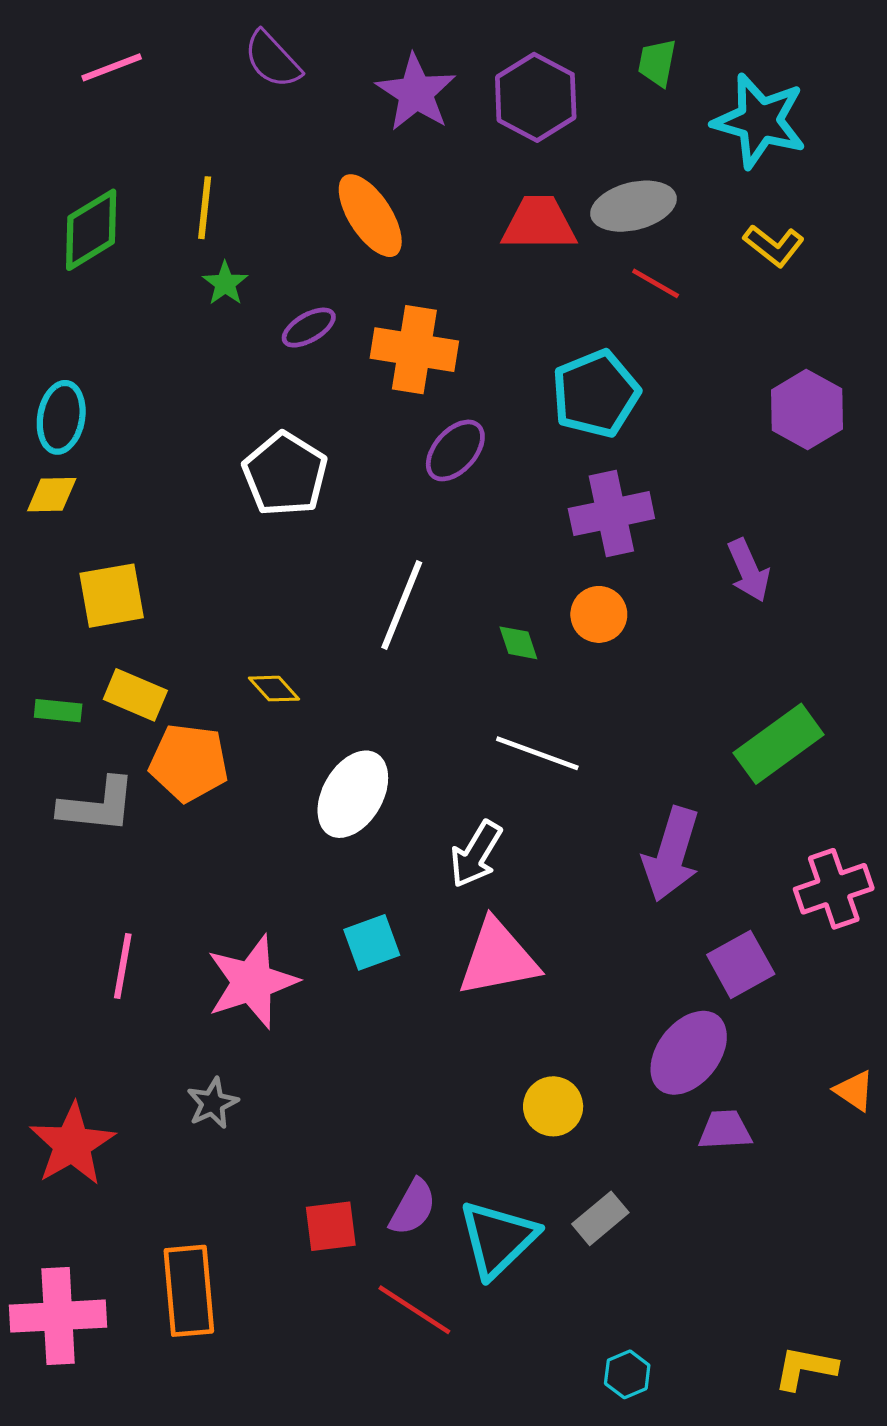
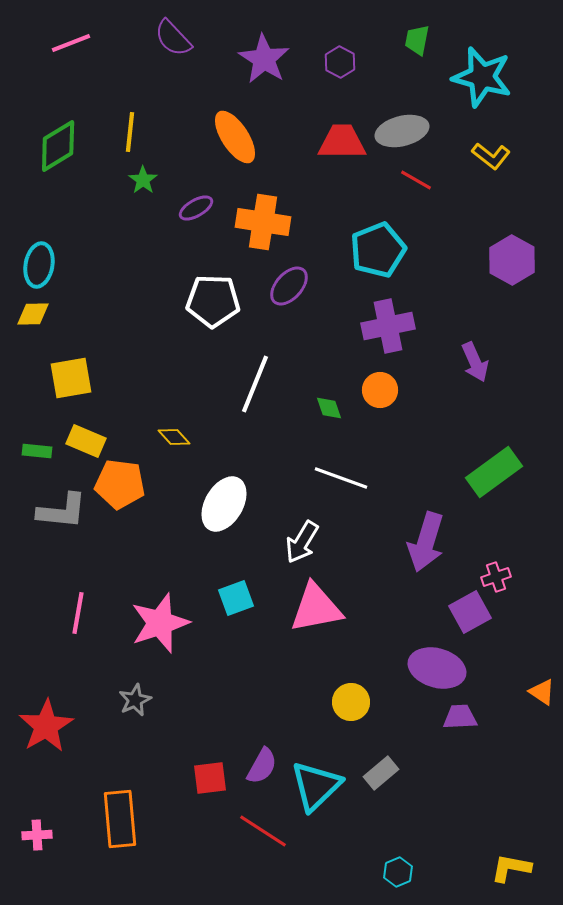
purple hexagon: (536, 97) -> (340, 62), size x0.6
white pentagon: (285, 474) -> (213, 301), moved, turned -30
pink cross: (834, 889) -> (496, 577), moved, size x0.6
purple ellipse: (689, 1053) -> (437, 668), turned 68
pink cross: (58, 1316) -> (37, 835), size x0.5

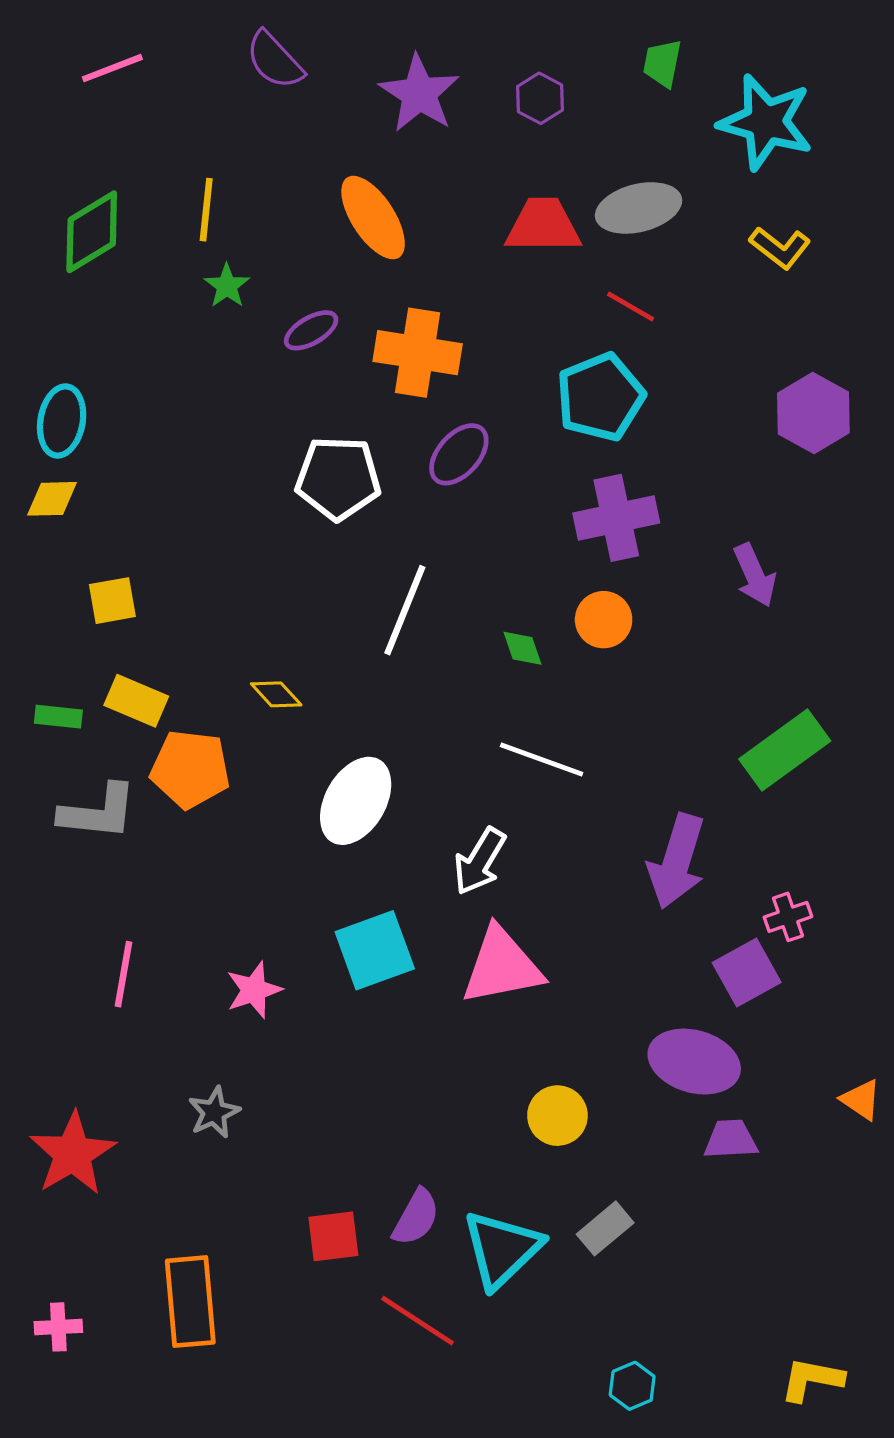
red line: (416, 180) -> (631, 307), moved
yellow square: (71, 378) -> (112, 601), size x0.7
cyan square: (236, 598) -> (375, 950), size x1.4
pink star: (160, 623) -> (254, 990), size x0.6

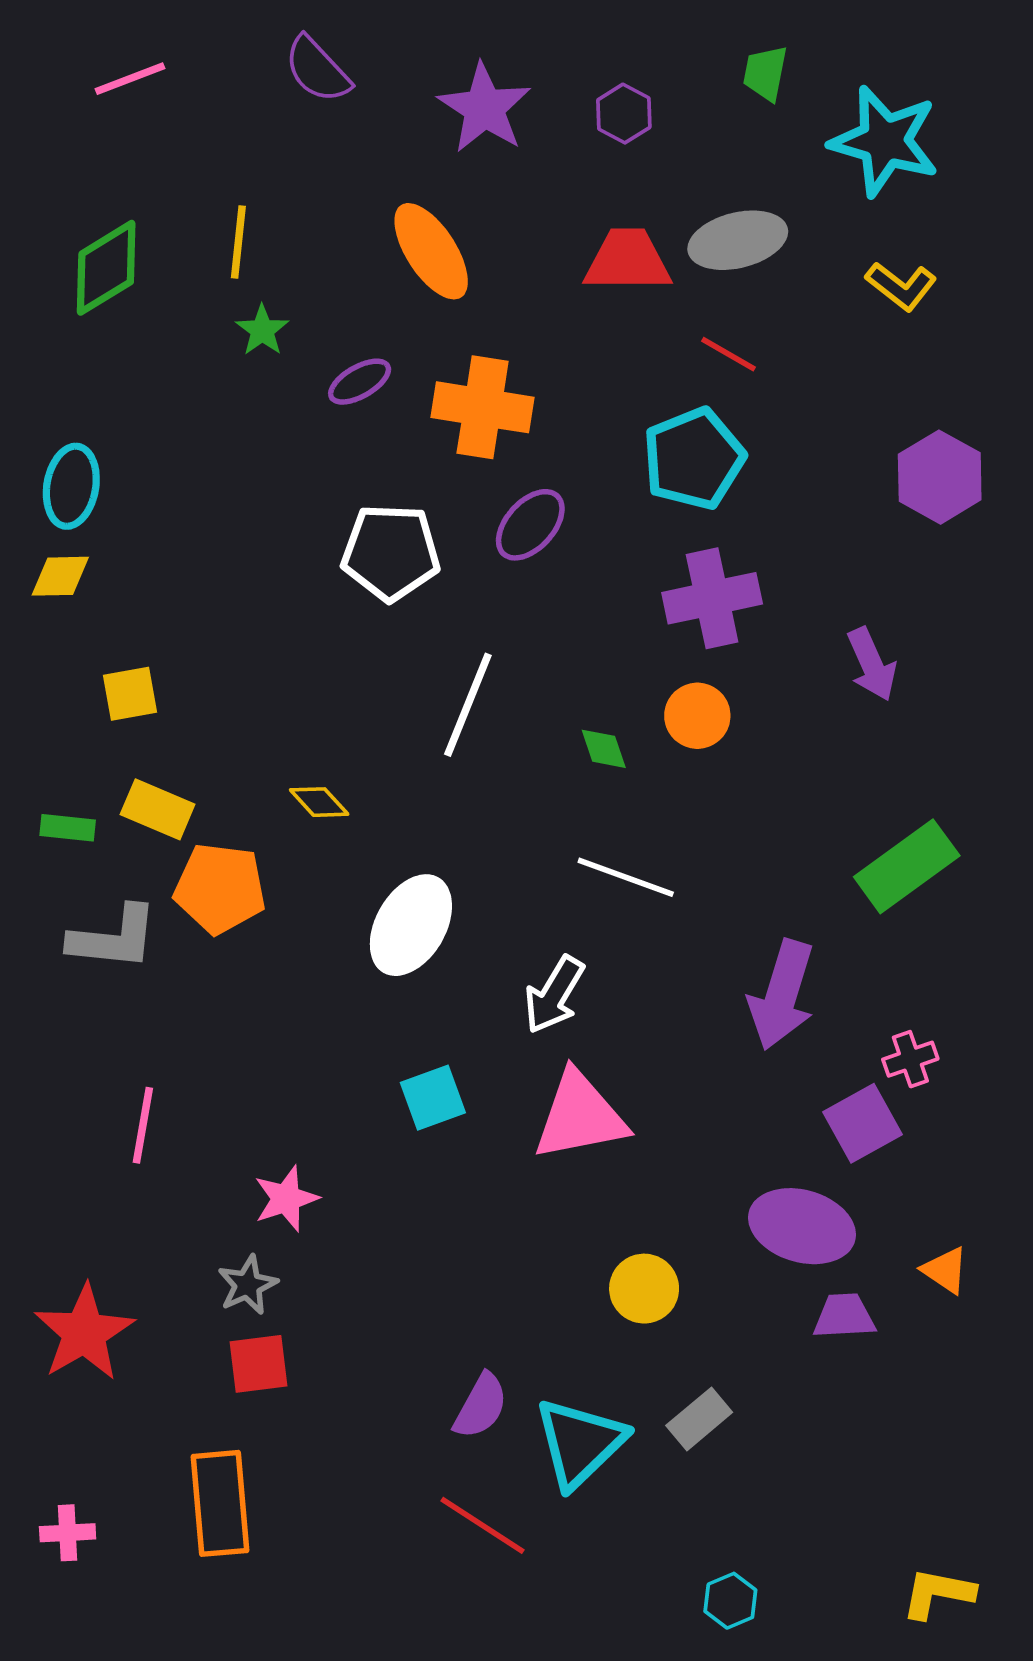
cyan square: (375, 950) -> (433, 1098), size x0.7
pink star: (254, 990) -> (286, 1199), moved
orange triangle: (861, 1100) -> (945, 1270), moved
red square: (333, 1236) -> (259, 1364), moved

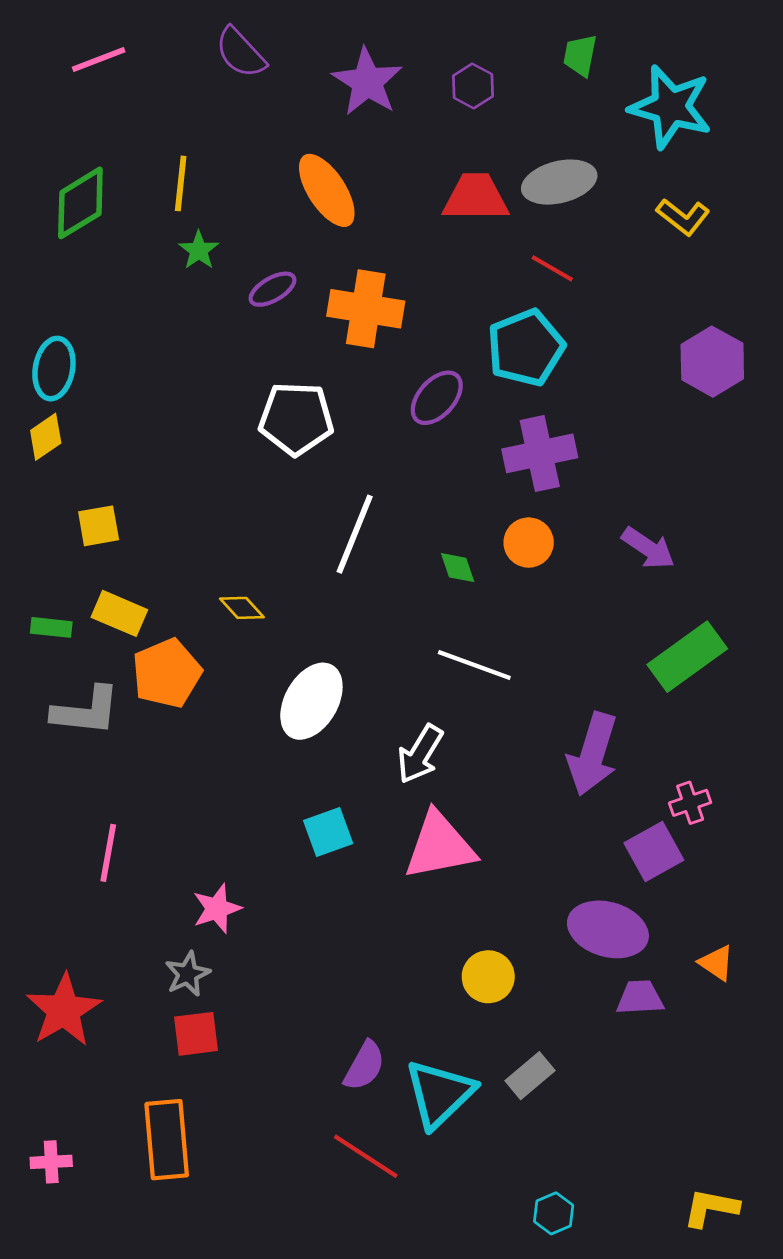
purple ellipse: (530, 525) -> (437, 398), moved
yellow diamond: (60, 576) -> (46, 437), turned -33
purple arrow: (872, 664) -> (648, 548), moved, turned -32
orange pentagon: (220, 888) -> (167, 673), turned -30

